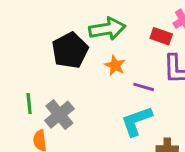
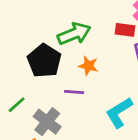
purple line: (144, 87) -> (74, 92), moved
green line: (29, 103) -> (17, 105), moved, turned 66

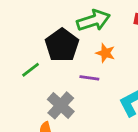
green line: (17, 105) -> (31, 70), moved

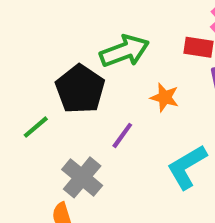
orange star: (105, 53) -> (165, 97), moved
purple line: (89, 78) -> (122, 135), turned -60

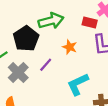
gray cross: (82, 177) -> (18, 73), moved

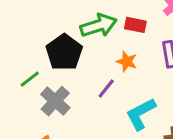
red rectangle: (90, 22) -> (135, 25), moved
purple line: (46, 65) -> (106, 89), moved

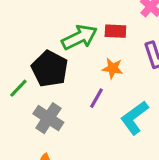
green line: (30, 79) -> (18, 88), moved

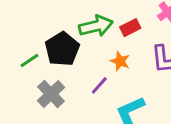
red rectangle: (115, 31) -> (130, 28), turned -42

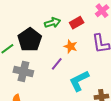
green arrow: (96, 26) -> (52, 23), size x0.7
gray cross: (51, 94) -> (23, 71), turned -30

